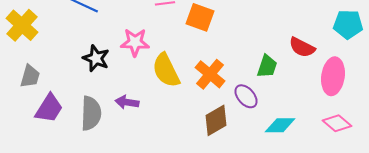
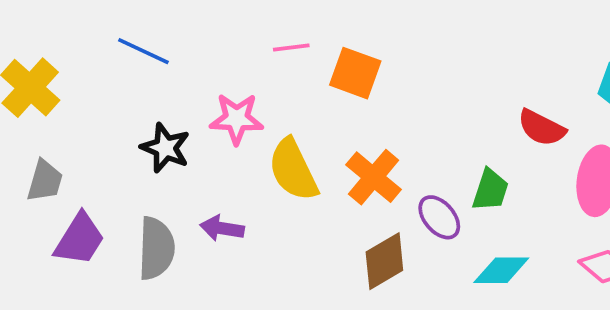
green trapezoid: (267, 66) -> (490, 190), moved

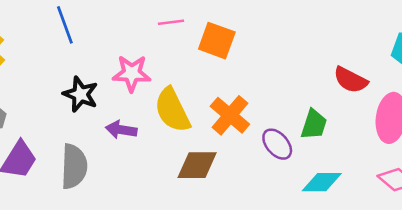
blue line: (143, 51) -> (65, 25), turned 45
purple arrow: (222, 228) -> (121, 130), moved
brown diamond: (384, 261) -> (197, 165), moved, turned 30

